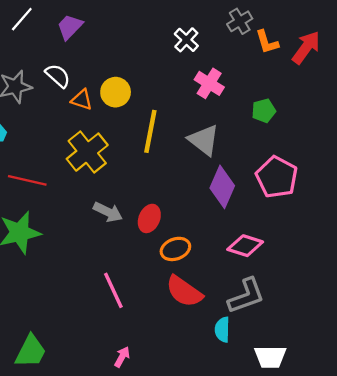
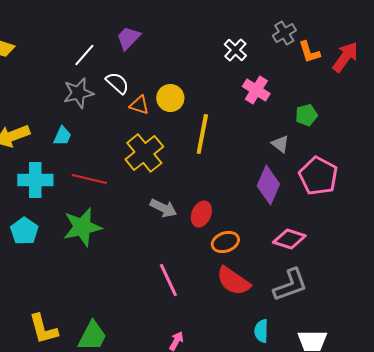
white line: (22, 19) -> (84, 55), moved
gray triangle: (204, 140) -> (280, 144), moved, size x0.6
cyan semicircle: (222, 330) -> (261, 331), moved

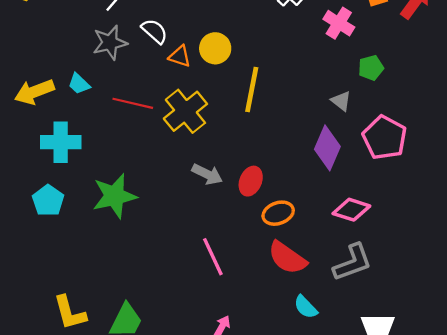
pink cross: (256, 90) -> (339, 23), moved
cyan trapezoid: (62, 136) -> (79, 84), moved, turned 110
red line: (89, 179) -> (133, 103), moved
cyan semicircle: (261, 331) -> (306, 307), moved, turned -45

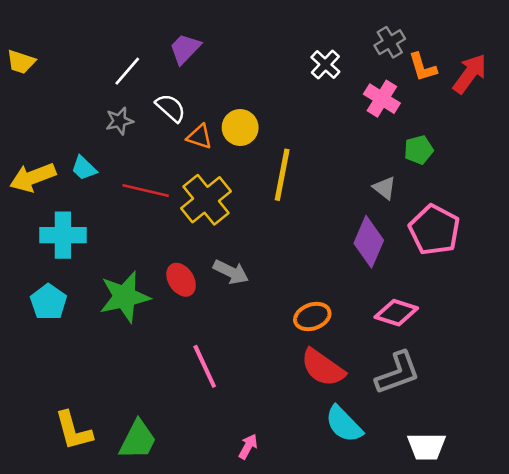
gray star: (110, 43) -> (119, 121), size x0.7
red ellipse: (251, 181) -> (181, 280), moved, turned -56
pink line: (213, 257) -> (205, 366), moved
cyan semicircle: (306, 307) -> (344, 424), size x1.4

